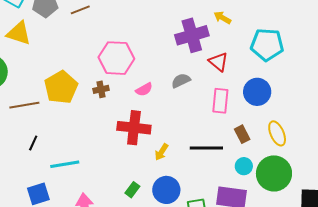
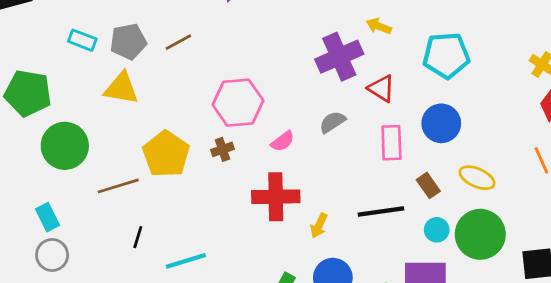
yellow triangle: (19, 33) -> (121, 88), moved
yellow ellipse: (277, 133) -> (477, 178), turned -35

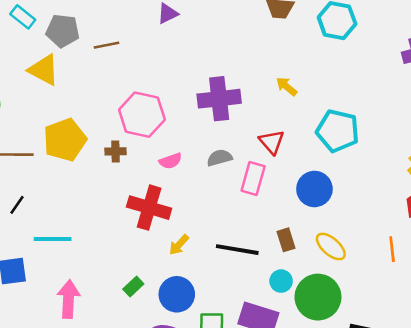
purple cross: (339, 57) -> (219, 99), moved
pink rectangle: (391, 143) -> (253, 179), moved

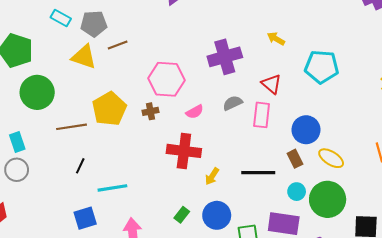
brown line: (106, 45) -> (118, 45), moved
blue circle: (314, 189) -> (306, 130), moved

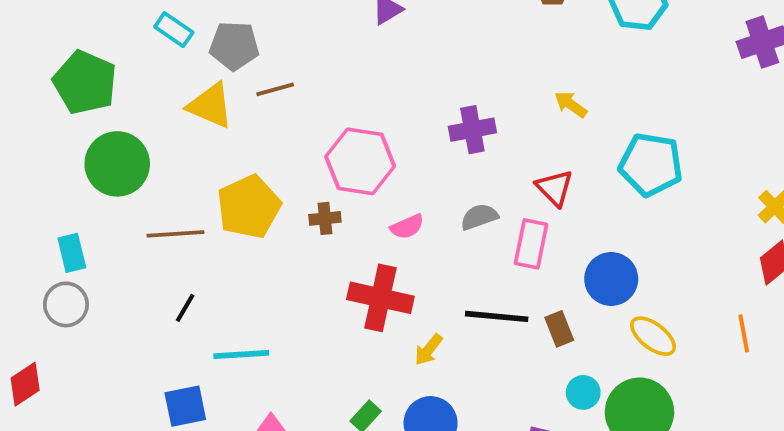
purple cross: (225, 57) -> (472, 130), size x0.7
brown rectangle: (295, 159) -> (559, 329), moved
black line: (258, 173) -> (497, 316), moved

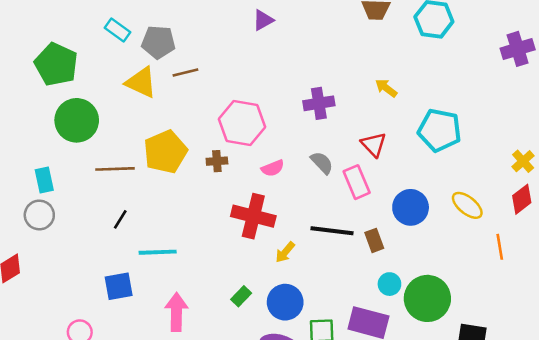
gray semicircle: (479, 217) -> (322, 163), turned 65
pink rectangle: (531, 244) -> (357, 182), turned -36
yellow ellipse: (653, 336) -> (467, 205), moved

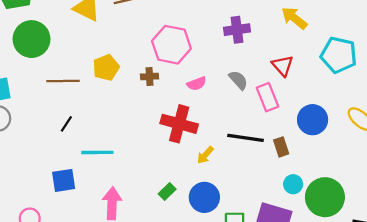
yellow arrow: (386, 88) -> (294, 18), size x1.4
yellow pentagon: (165, 152) -> (106, 68), size x0.7

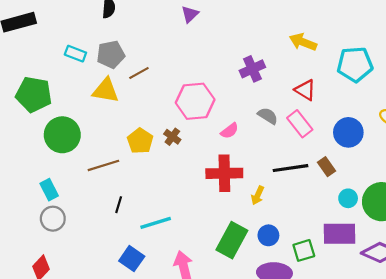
brown cross: (150, 76) -> (172, 137), moved, turned -35
blue square: (64, 180) -> (132, 259), turned -30
green rectangle: (167, 191) -> (232, 240), size x2.0
blue circle: (204, 197) -> (268, 235), size x0.7

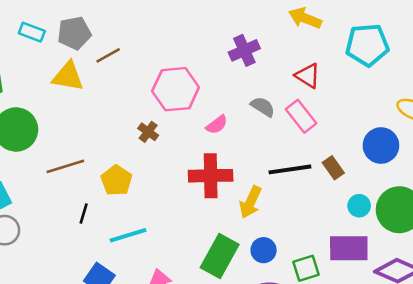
blue circle: (348, 132) -> (381, 145), moved
yellow pentagon: (140, 141) -> (116, 180), moved
yellow arrow: (258, 195) -> (250, 202), size x1.4

